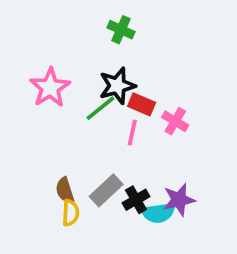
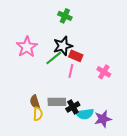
pink cross: (175, 121) -> (104, 72), moved
gray rectangle: (106, 190) -> (57, 102), turned 42
purple star: (179, 200) -> (103, 119), moved

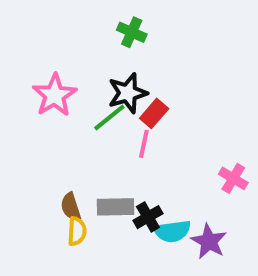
red rectangle: (76, 56) -> (154, 113), turned -72
pink cross: (104, 72) -> (233, 178), moved
purple star: (103, 119) -> (209, 241), turned -30

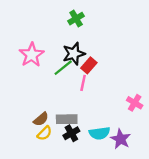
green cross: (132, 32) -> (76, 19), turned 35
brown semicircle: (71, 207) -> (41, 119), turned -112
black cross: (148, 217) -> (71, 133), moved
yellow semicircle: (77, 231) -> (44, 133), turned 42

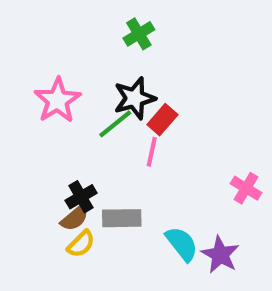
black cross: (71, 133) -> (81, 197), moved
cyan semicircle: (99, 133) -> (182, 244), turned -120

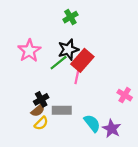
red rectangle: (162, 120) -> (82, 60), size x1.5

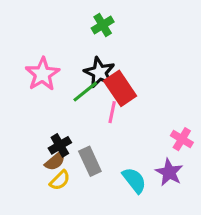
black star: (68, 50) -> (99, 73), turned -30
red rectangle: (82, 60) -> (120, 88), turned -75
gray rectangle: (62, 110) -> (90, 161), turned 66
purple star: (112, 129) -> (169, 172), moved

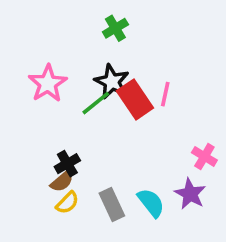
pink line: (112, 112) -> (165, 94), moved
gray rectangle: (90, 161) -> (112, 205), moved

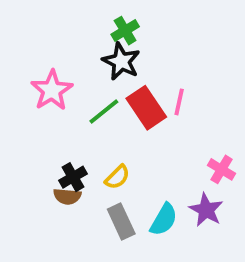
black star: (112, 82) -> (121, 61), moved
brown semicircle: (62, 181) -> (67, 196), turned 45
yellow semicircle: (67, 203) -> (117, 177), moved
cyan semicircle: (151, 203) -> (164, 220), turned 68

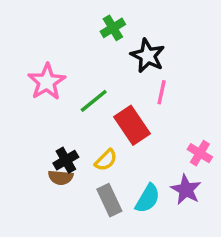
black star: (121, 61) -> (148, 56), moved
red rectangle: (146, 108) -> (132, 125), moved

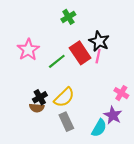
black star: (148, 56) -> (99, 41), moved
red rectangle: (132, 125) -> (80, 53), moved
yellow semicircle: (106, 160) -> (64, 97), size x1.5
cyan semicircle: (148, 198) -> (99, 128), moved

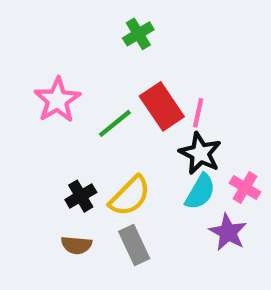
black star: (99, 41) -> (200, 153), moved
brown semicircle: (37, 108) -> (76, 245), moved
cyan semicircle: (99, 128) -> (200, 192), moved

